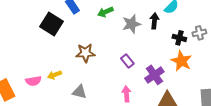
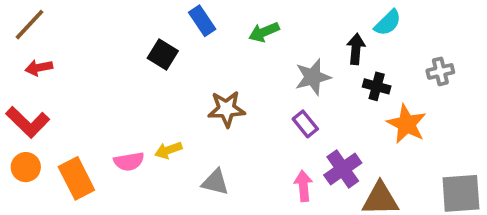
black square: (51, 24) -> (163, 55), size x0.7
gray star: (131, 24) -> (313, 77), moved
black cross: (179, 38) -> (377, 86), moved
purple cross: (154, 75) -> (343, 169), moved

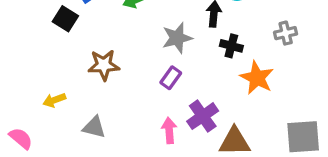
black square: (163, 55) -> (65, 19), moved
purple rectangle: (305, 124) -> (171, 78), turned 75
pink semicircle: (129, 161) -> (21, 138), moved, turned -130

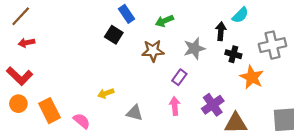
gray cross: (286, 33) -> (273, 45), size x1.6
brown star: (104, 65) -> (153, 51), moved
purple rectangle: (171, 78) -> (179, 77), moved
pink arrow: (169, 130) -> (175, 106), moved

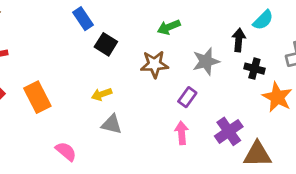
blue rectangle: (126, 14) -> (83, 19), moved
yellow arrow: (106, 93) -> (102, 94), moved
orange rectangle: (49, 111) -> (37, 97), moved
gray triangle: (135, 113) -> (112, 124), moved

